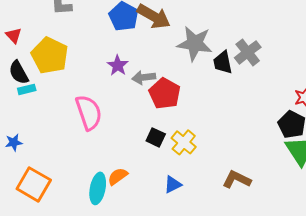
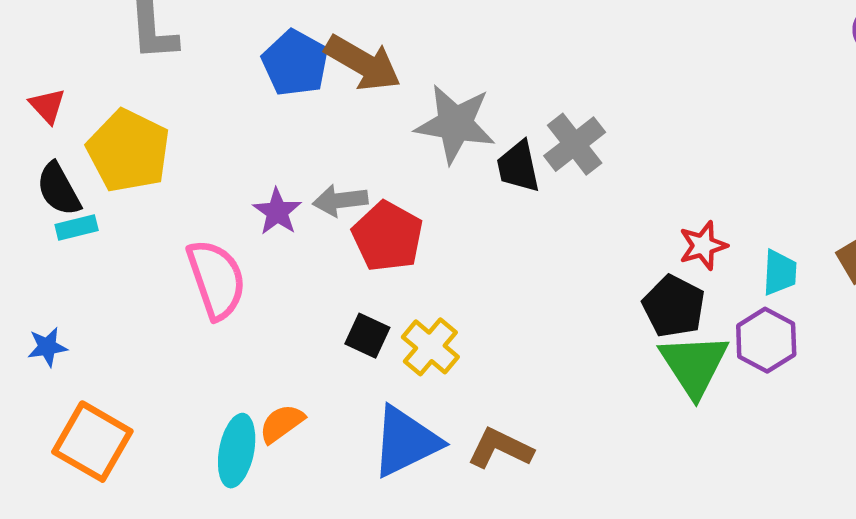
purple star: (118, 65) -> (277, 212), moved
brown L-shape: (237, 179) -> (500, 448), moved
blue triangle: (173, 184) -> (406, 442), size x1.8

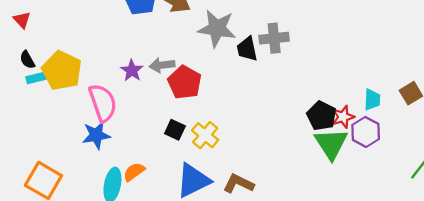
gray cross: (575, 144) -> (274, 38), turned 32
yellow pentagon: (128, 151) -> (62, 71), moved
black semicircle: (59, 189) -> (27, 60), size x0.7
red star: (703, 246) -> (343, 117), moved
blue star: (47, 347) -> (96, 135), moved, size x1.5

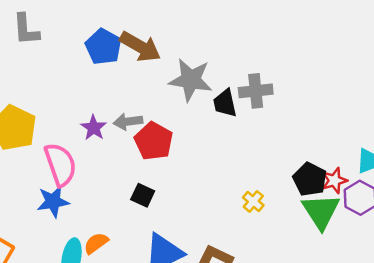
yellow cross: (205, 135) -> (253, 201), moved, size x0.7

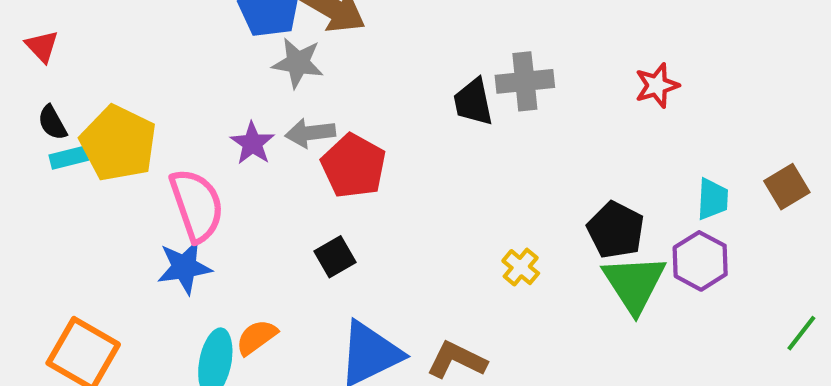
gray star: (191, 80) -> (298, 63), moved, size x0.7
red star: (334, 181) -> (657, 85), moved
black square: (143, 195) -> (335, 257), turned 35

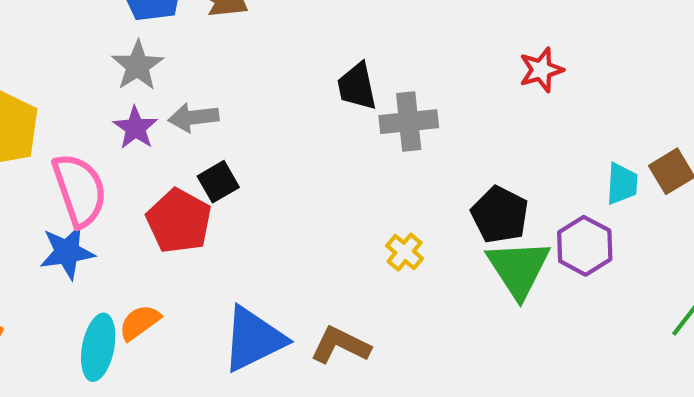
gray star: (298, 63) -> (138, 66), moved, turned 30
gray cross: (525, 81) -> (409, 122), moved
red pentagon: (354, 166) -> (179, 221), moved
cyan trapezoid: (713, 199) -> (622, 184), moved
black square: (335, 257) -> (218, 182), moved

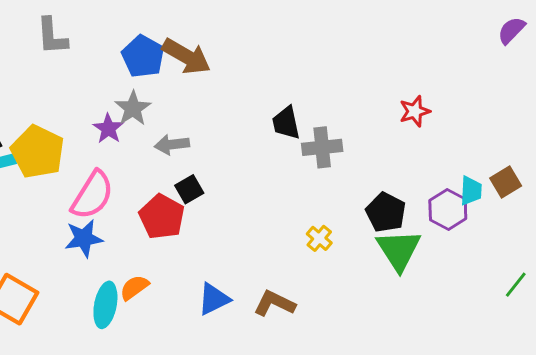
purple star: (135, 128) -> (108, 129), moved
pink semicircle: (80, 190) -> (92, 195), turned 51
purple hexagon: (585, 246) -> (448, 210), moved
blue triangle: (253, 339) -> (214, 299), size x0.7

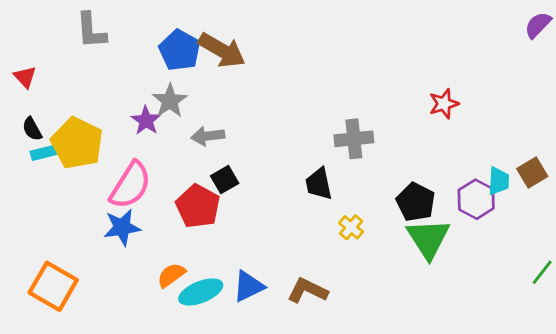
black trapezoid: (286, 123) -> (319, 184), moved
cyan ellipse: (105, 305) -> (201, 292), moved, turned 57

